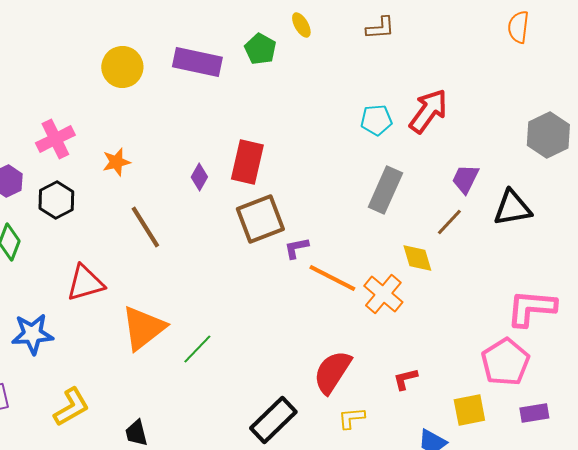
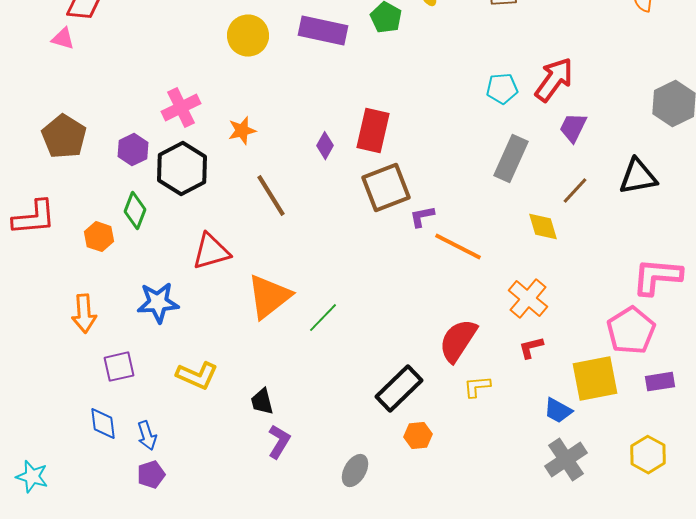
purple trapezoid: (465, 179) -> (573, 128), moved
black hexagon: (56, 200) -> (182, 169), size x1.4
orange cross: (383, 294) -> (528, 299), moved
yellow L-shape: (71, 407) -> (197, 376), turned 54
yellow square: (469, 410) -> (595, 379), size x1.4

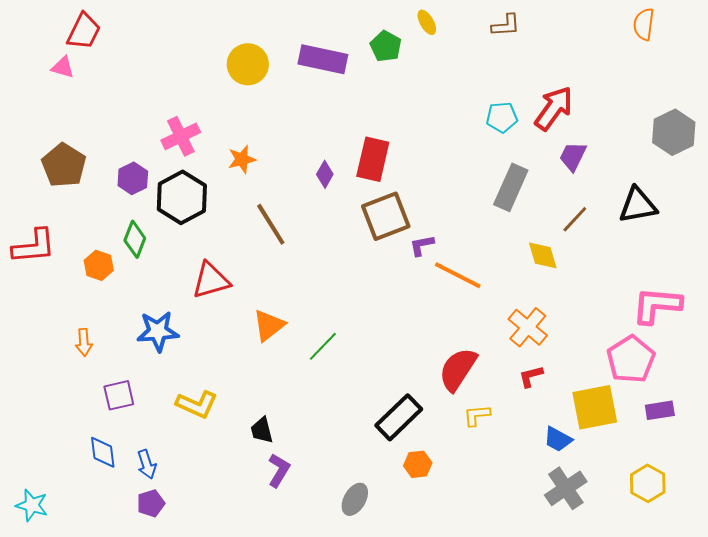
orange triangle: (269, 297) -> (269, 325), size x0.7
orange arrow: (84, 314) -> (84, 342), size x0.7

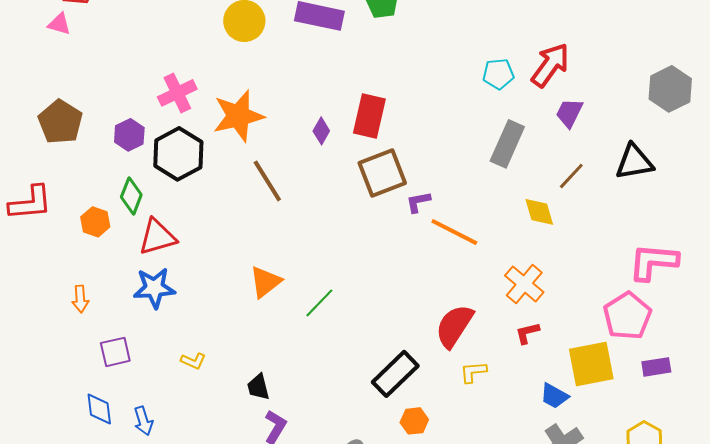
orange star: (242, 159) -> (238, 116), size x1.8
red triangle: (211, 280) -> (157, 237), moved
yellow L-shape: (197, 404) -> (193, 361), size x0.6

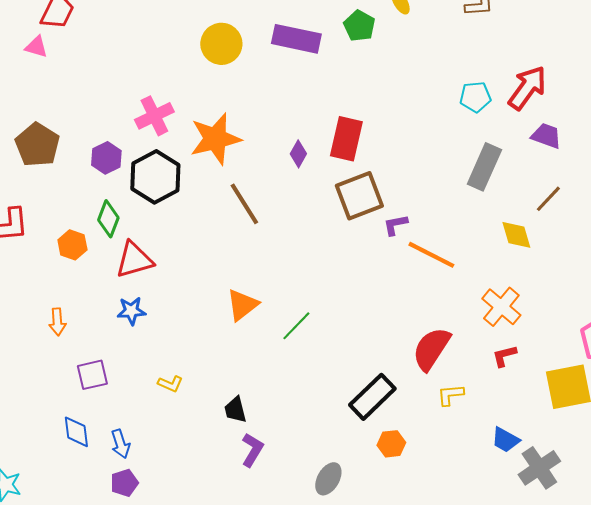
purple trapezoid: (569, 113) -> (546, 136), turned 84
blue star: (154, 288) -> (131, 311), size x0.7
blue trapezoid: (554, 396) -> (505, 440), moved

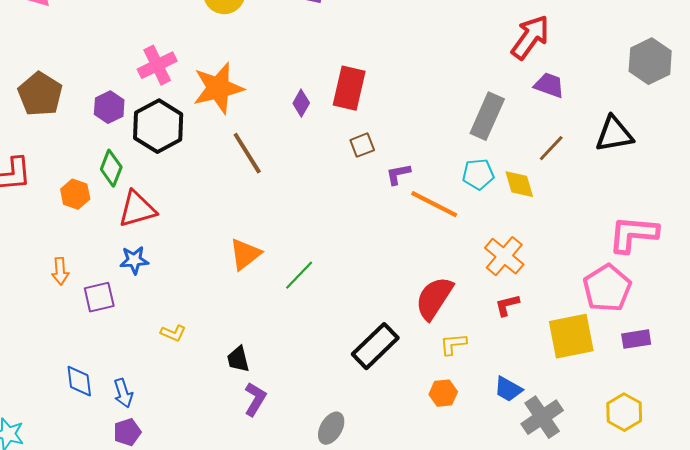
cyan pentagon: (475, 97) -> (478, 174), moved
brown square: (359, 196) -> (362, 145), size x0.5
purple square: (92, 375) -> (99, 297), moved
orange hexagon: (391, 444) -> (443, 393), moved

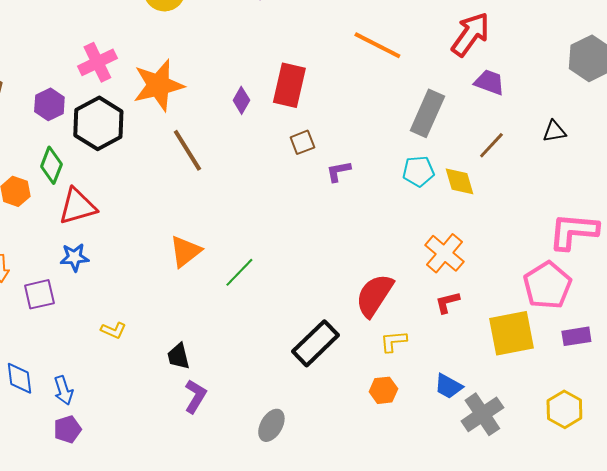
black triangle: (614, 134) -> (554, 131), size x0.6
orange line: (434, 204) -> (377, 45), moved

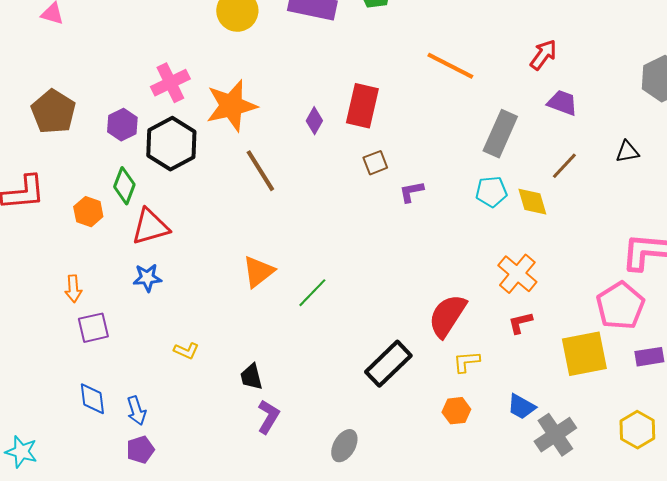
red arrow: (470, 34) -> (543, 55), size x0.7
purple square: (39, 294) -> (93, 328), moved

